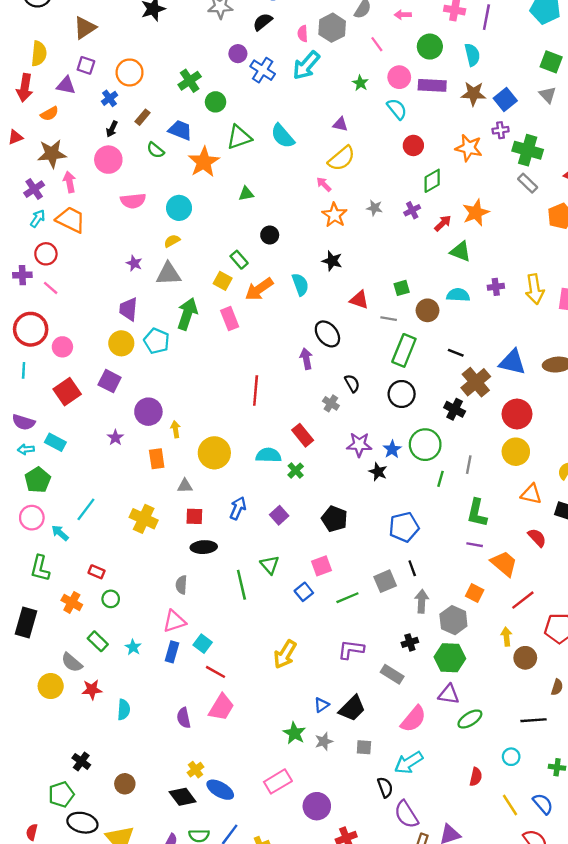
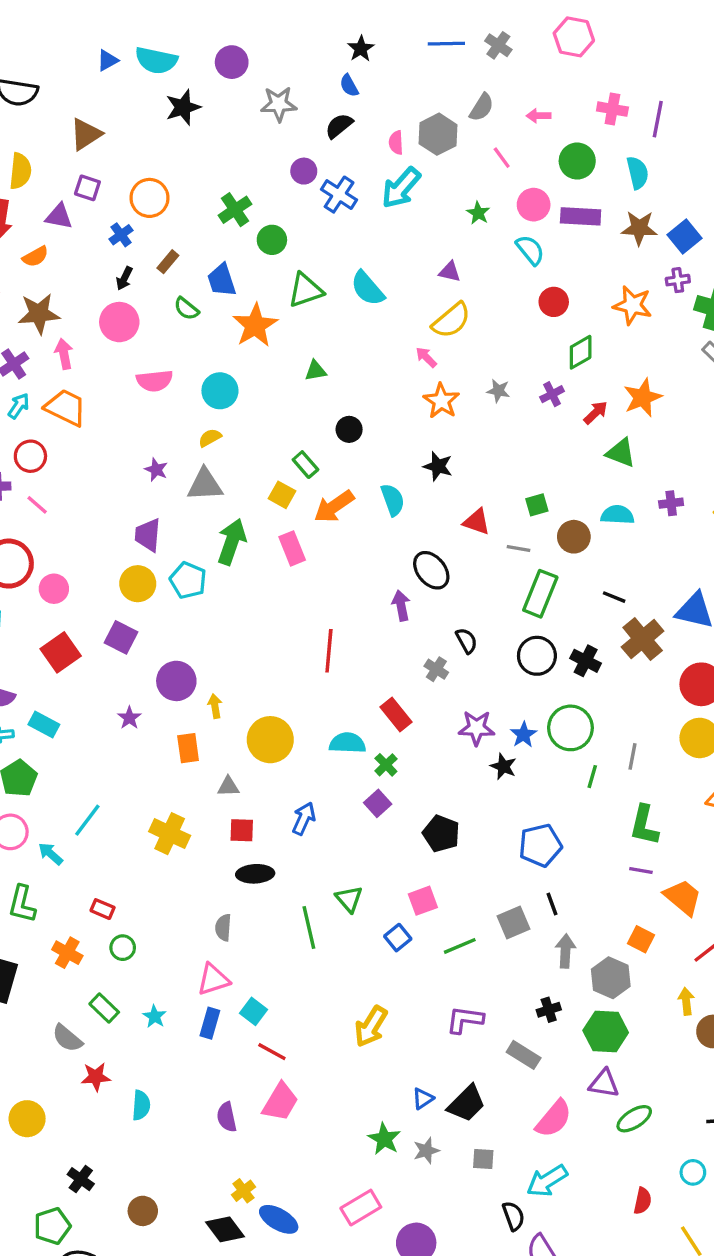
blue trapezoid: (180, 130) -> (222, 280), turned -130
black cross: (455, 409) -> (586, 661), moved
purple square: (279, 515) -> (378, 803), moved
yellow circle: (51, 686) -> (27, 1119), moved

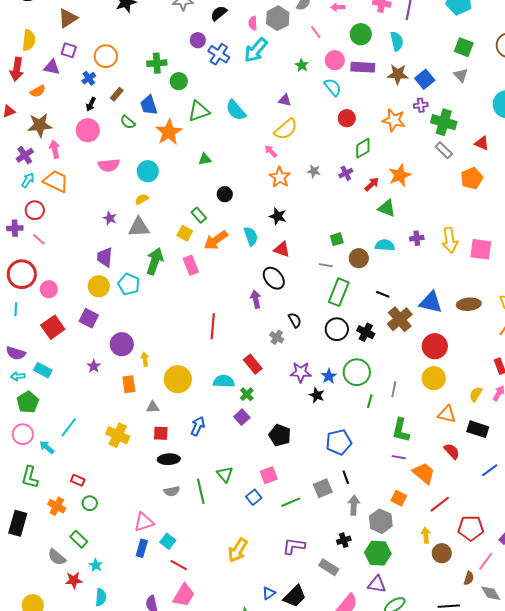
green cross: (235, 210) -> (157, 63), turned 30
red triangle: (477, 522) -> (282, 249), moved
gray semicircle: (223, 927) -> (172, 491), moved, turned -105
cyan star: (155, 1016) -> (96, 565), moved

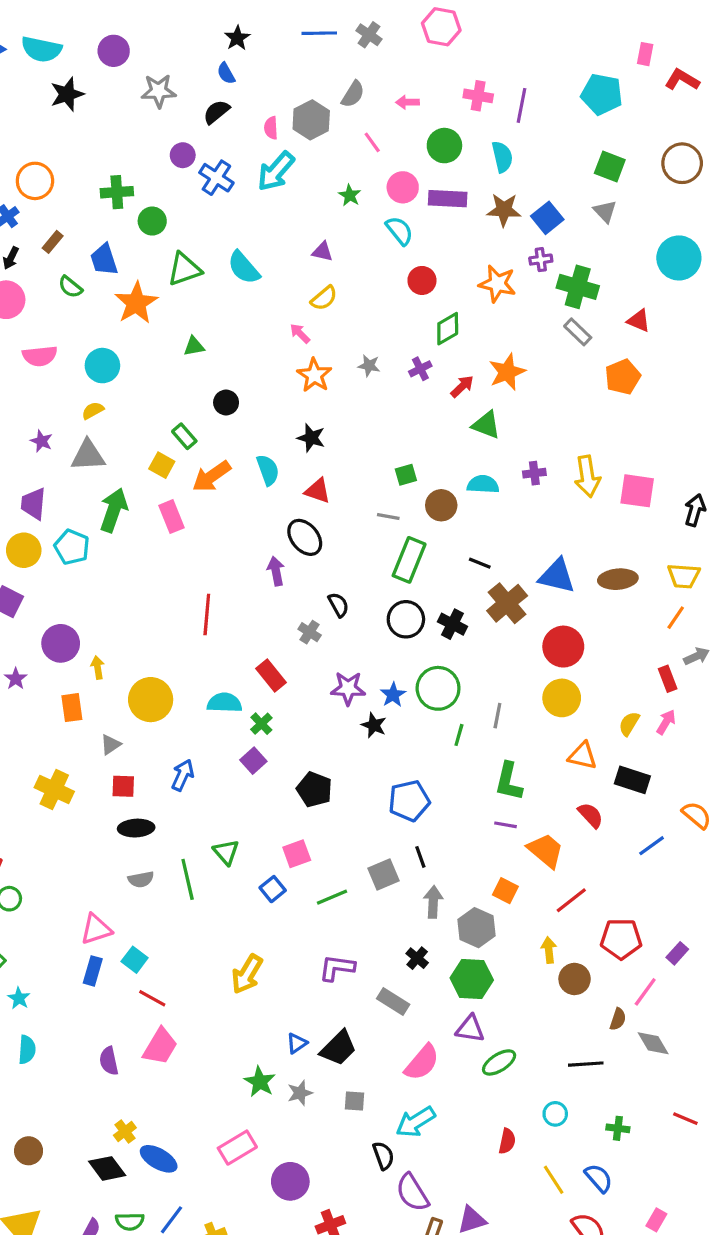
yellow semicircle: (286, 129) -> (324, 298), size x0.7
gray triangle: (153, 407) -> (110, 745), turned -32
black cross: (344, 540) -> (417, 958), turned -32

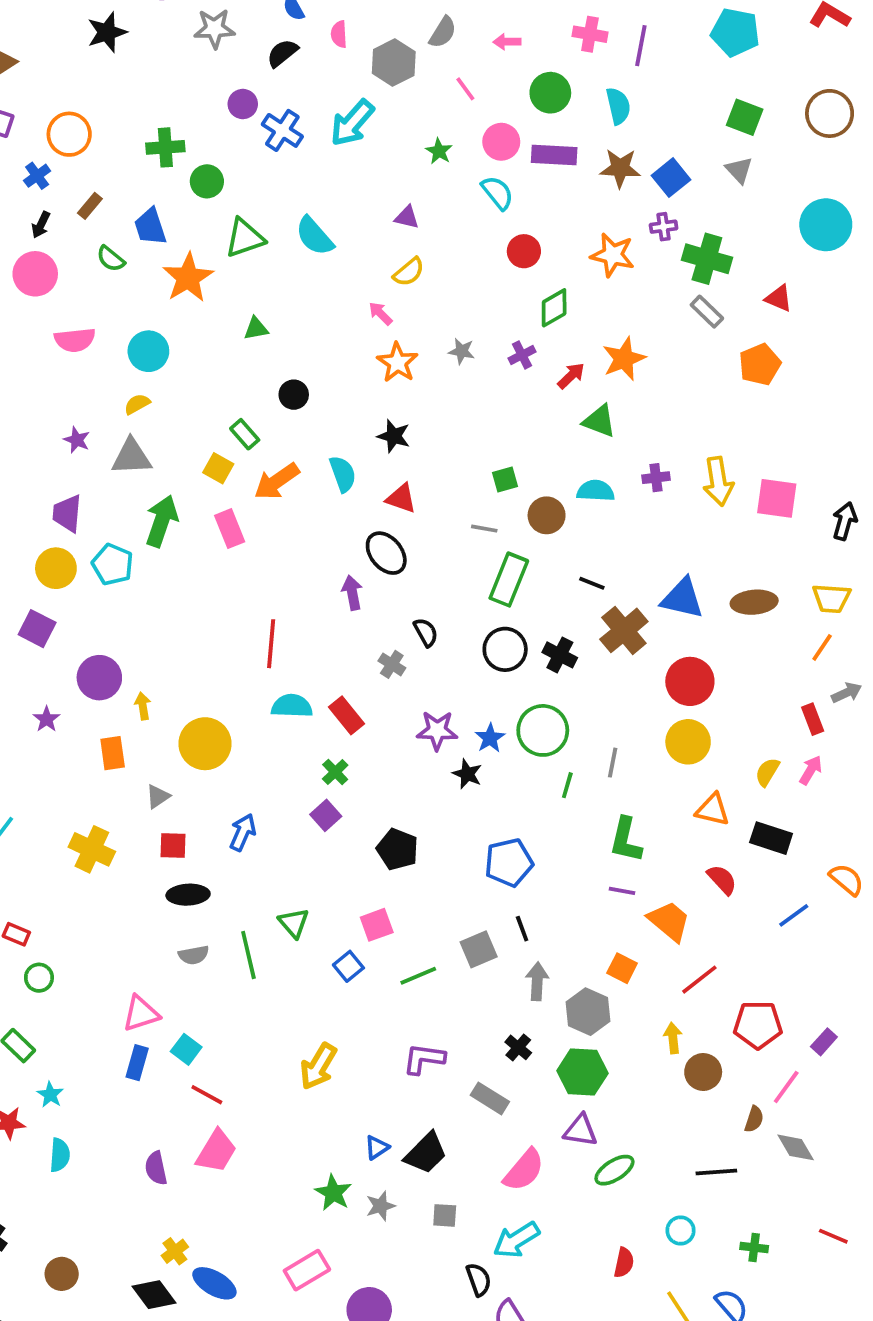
pink semicircle: (271, 128) -> (339, 34), moved
cyan semicircle: (224, 703) -> (292, 706), moved

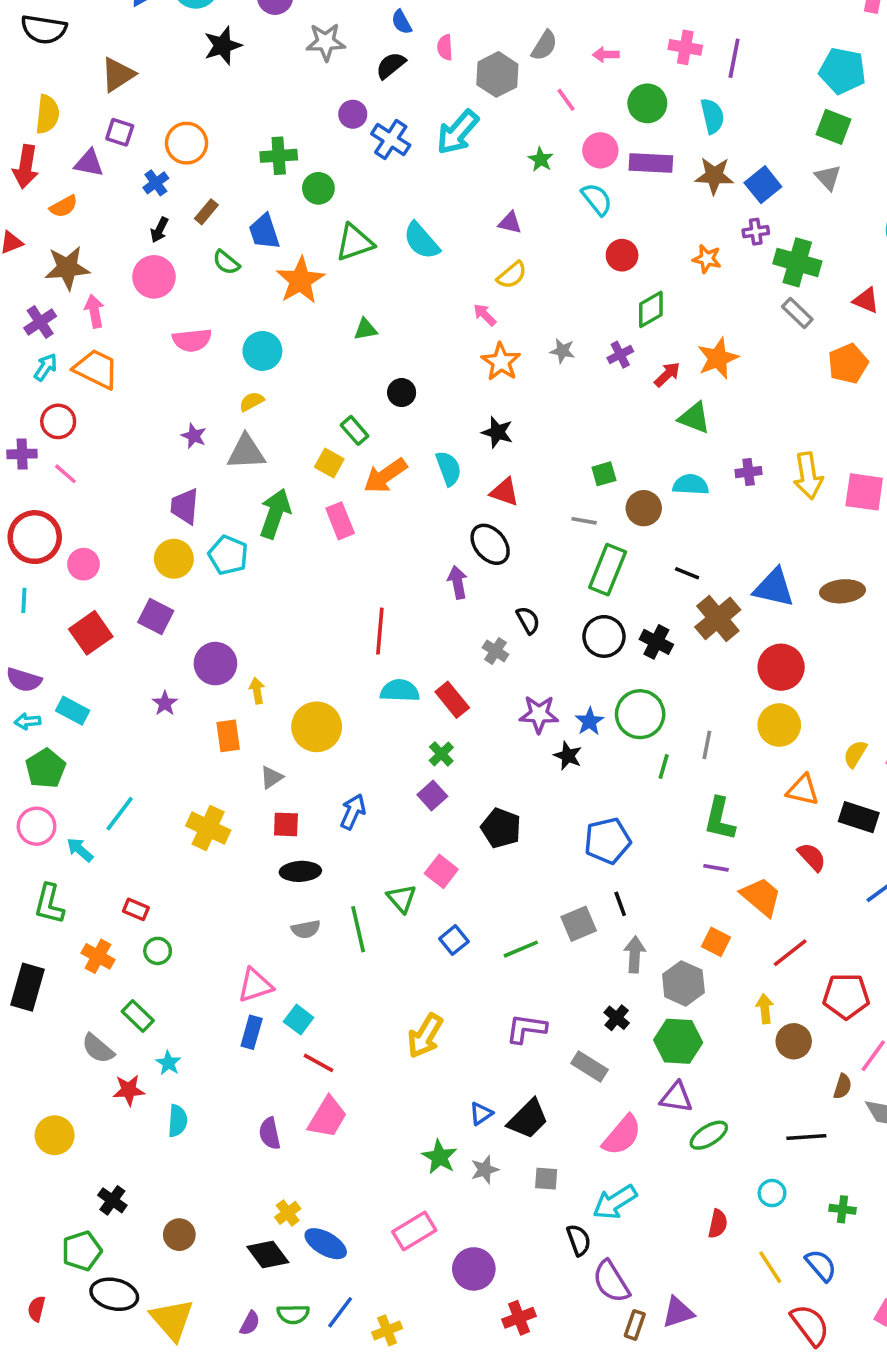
cyan pentagon: (735, 32) -> (842, 71), moved
orange star: (613, 255) -> (707, 259), size x0.7
pink square: (377, 925) -> (441, 871), moved, turned -32

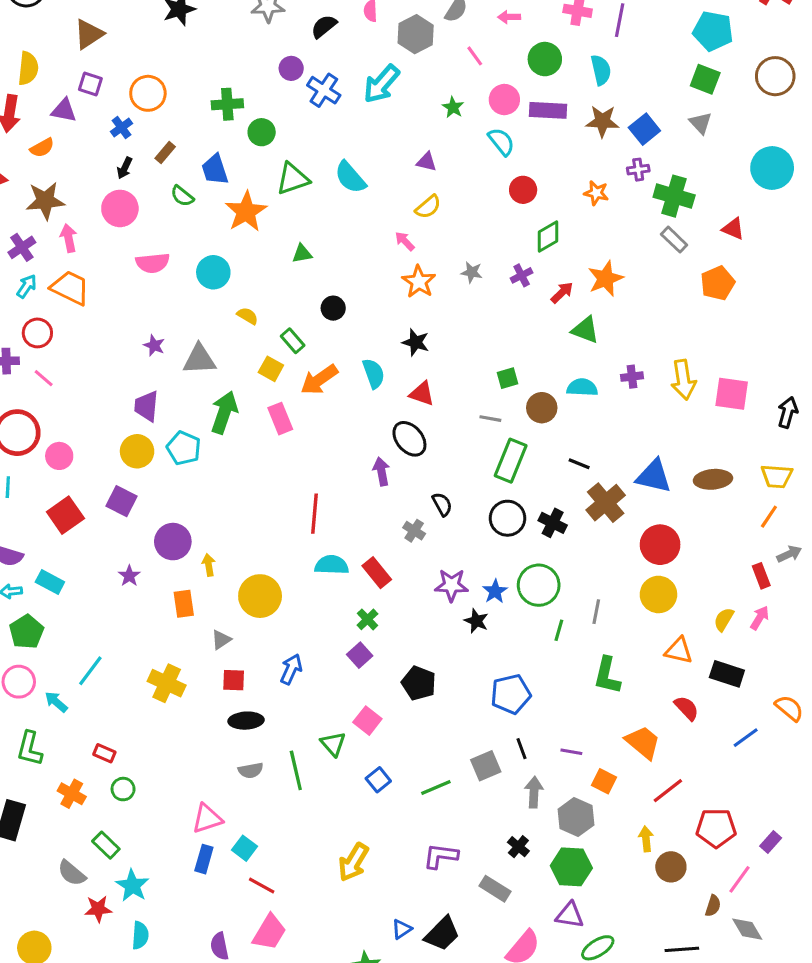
yellow semicircle: (252, 402) -> (248, 316), moved, turned 60
purple line: (716, 868) -> (571, 752), moved
cyan star: (168, 1063) -> (132, 886), size x1.5

